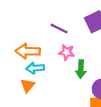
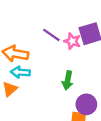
pink star: (67, 52) -> (72, 41), moved

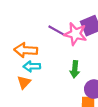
pink star: (72, 41) -> (75, 34), size x1.5

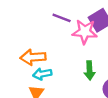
purple line: (56, 30) -> (62, 18), moved

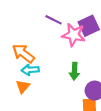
orange arrow: (33, 57) -> (23, 53), turned 35

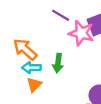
green arrow: (74, 71) -> (58, 63), moved
orange triangle: (23, 87) -> (34, 85), moved

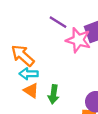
green arrow: (58, 63) -> (53, 94), moved
orange triangle: (34, 85) -> (31, 91), turned -42

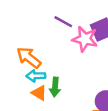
green arrow: (53, 94) -> (55, 87), moved

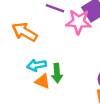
orange arrow: (29, 58) -> (25, 32), moved

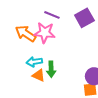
pink star: (79, 22) -> (45, 33), moved

